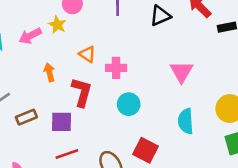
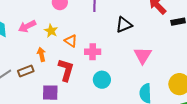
black triangle: (160, 16) -> (124, 25), moved
yellow star: (57, 25) -> (51, 31), moved
brown rectangle: (26, 117) -> (26, 71), moved

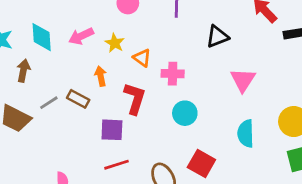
brown rectangle: (26, 71) -> (78, 99), turned 49

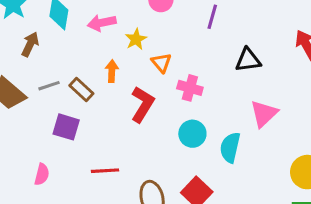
purple square: (112, 130) -> (66, 127), moved
cyan semicircle: (246, 134) -> (230, 147), moved

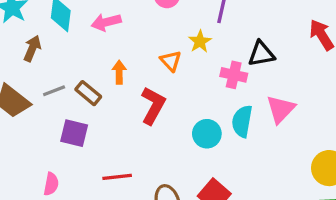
yellow star: (136, 39) -> (200, 42), moved
pink cross: (190, 88) -> (234, 75), moved
cyan semicircle: (230, 147) -> (242, 121), moved

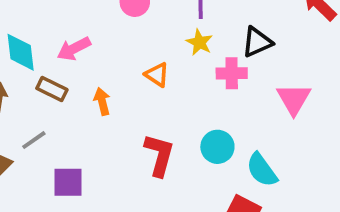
yellow star: (200, 42) -> (199, 42), moved
brown rectangle: (88, 93) -> (52, 89), moved
red L-shape: (153, 106) -> (159, 155), moved
cyan semicircle: (242, 121) -> (262, 170), moved, turned -32

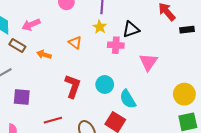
orange arrow: (102, 101) -> (44, 55), turned -64

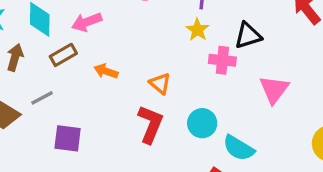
orange triangle: (75, 43) -> (160, 83), moved
brown rectangle: (17, 45) -> (63, 55), turned -63
cyan semicircle: (128, 99) -> (239, 148), turned -30

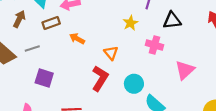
yellow star: (197, 30) -> (130, 23), moved
black triangle: (248, 36) -> (172, 20), moved

